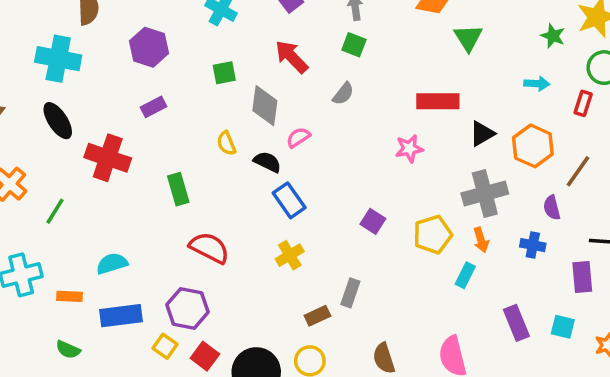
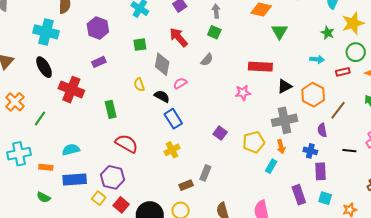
red rectangle: (583, 103) -> (343, 72), turned 56
purple rectangle: (582, 277) -> (321, 171), moved

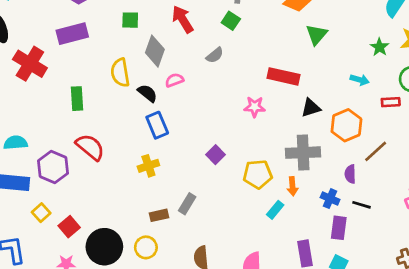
purple rectangle: (99, 62) -> (72, 34), size x1.6
yellow semicircle: (139, 85) -> (120, 73), size x1.5
black line: (349, 151) -> (362, 205), moved
purple hexagon: (113, 177) -> (53, 167), moved

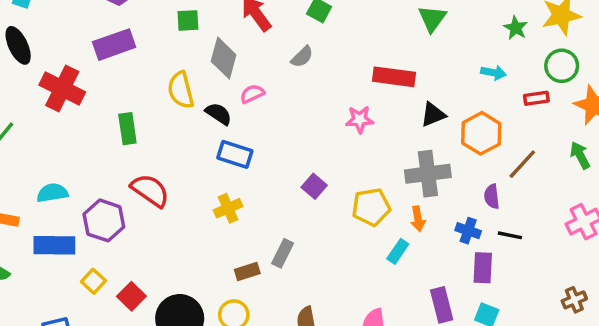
blue rectangle: (157, 125) -> (235, 154), turned -45

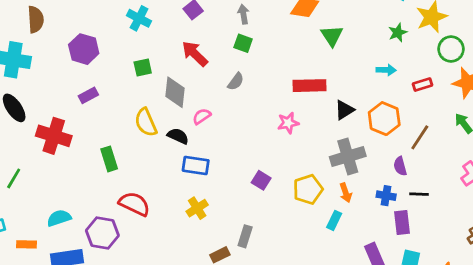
green star: (516, 28) -> (398, 33), turned 30
purple rectangle: (114, 45) -> (88, 95), size x0.6
green circle: (562, 66) -> (451, 49), moved

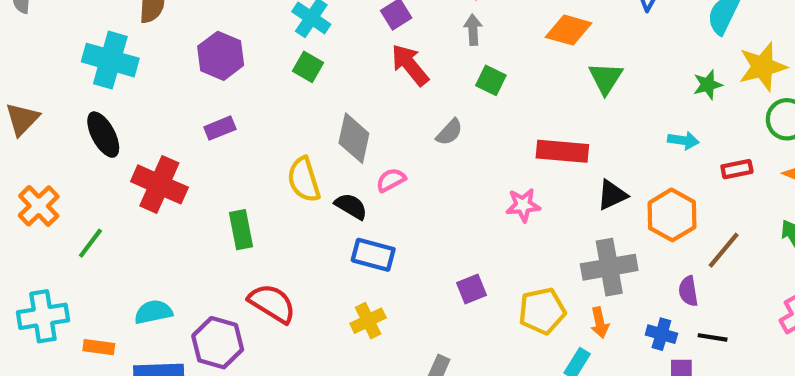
green square: (243, 43) -> (491, 80), moved
red arrow: (195, 54) -> (410, 65), moved
green square: (143, 68) -> (308, 67), moved, turned 36
purple square: (261, 180) -> (472, 289), turned 30

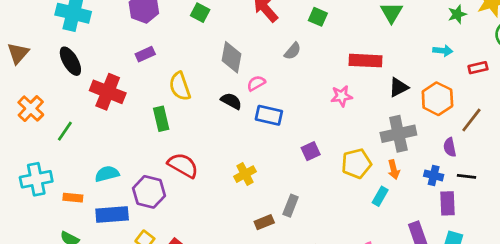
yellow semicircle: (304, 180) -> (180, 86), moved
blue rectangle: (373, 255) -> (269, 115), moved

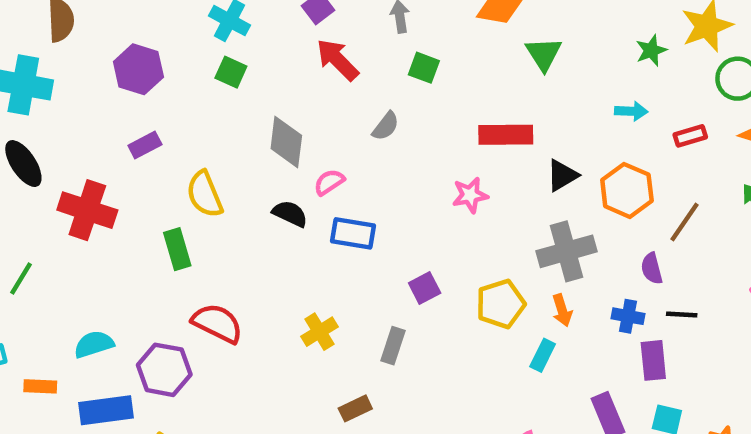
gray rectangle: (291, 206) -> (393, 346), moved

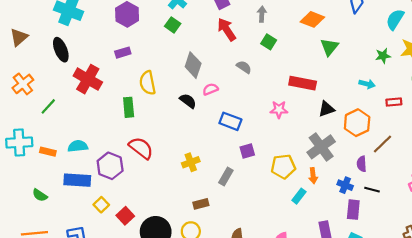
gray semicircle: (386, 126) -> (244, 67), turned -105
blue rectangle: (353, 233) -> (230, 121), moved
gray cross: (567, 251) -> (321, 147), turned -32
orange rectangle: (40, 386) -> (48, 152), moved

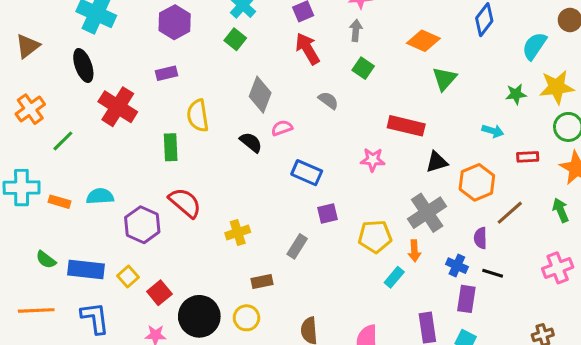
yellow cross: (191, 162) -> (238, 232), moved
blue rectangle: (77, 180) -> (86, 269), moved

